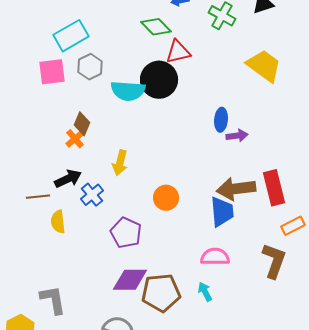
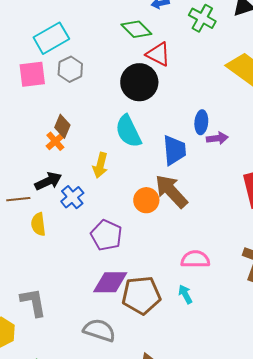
red triangle: (178, 52) -> (158, 54), turned 40
cyan semicircle: (128, 91) -> (128, 131), moved, turned 60
brown arrow: (236, 189) -> (171, 191), moved, turned 54
blue trapezoid: (222, 212) -> (174, 150), moved

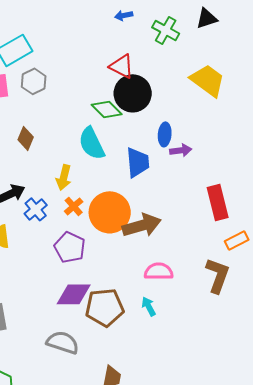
green diamond: (136, 29) -> (107, 109), moved
black circle: (139, 82) -> (133, 93), moved
orange cross: (55, 141) -> (74, 206), moved
brown arrow: (171, 191) -> (142, 225), moved, turned 117
orange circle: (146, 200) -> (110, 212), size x1.6

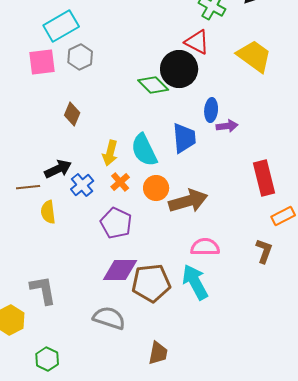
red triangle: (122, 66) -> (197, 42), moved
cyan semicircle: (92, 143) -> (144, 150), moved
orange circle: (110, 212) -> (156, 188), size x0.6
brown L-shape: (218, 275) -> (264, 251), size x0.7
cyan arrow: (149, 306) -> (195, 282), size x1.8

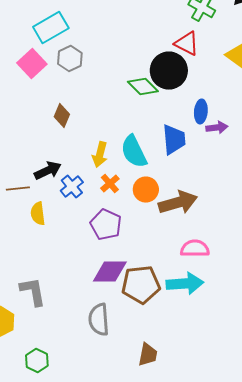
pink square: (42, 62) -> (32, 64), turned -36
cyan arrow: (195, 282) -> (185, 284), turned 114
gray semicircle: (109, 318) -> (99, 320), turned -112

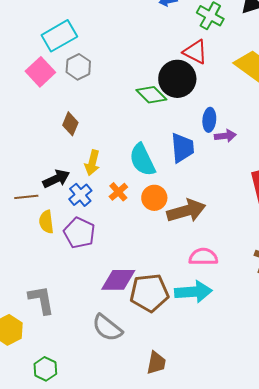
yellow arrow: (100, 154) -> (92, 163), moved
purple pentagon: (106, 224) -> (79, 233), moved
gray semicircle: (99, 320) -> (107, 328), turned -48

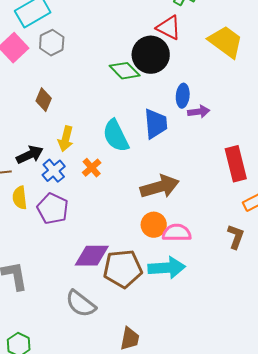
orange circle: (154, 198) -> (154, 225), moved

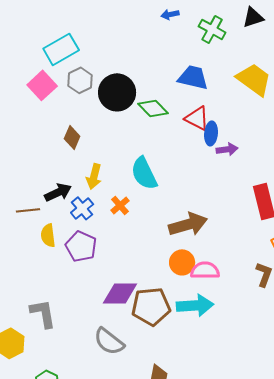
red triangle: (169, 28) -> (197, 118), moved
black circle: (151, 55) -> (117, 92), moved
blue trapezoid: (156, 124) -> (193, 77), moved, turned -72

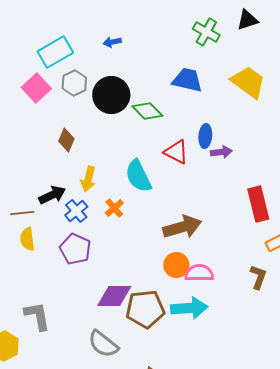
blue arrow: (170, 14) -> (112, 42), moved
red triangle: (197, 118) -> (176, 152), moved
yellow semicircle: (48, 235) -> (27, 239), moved

